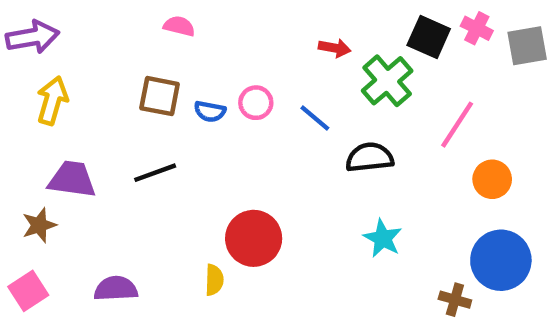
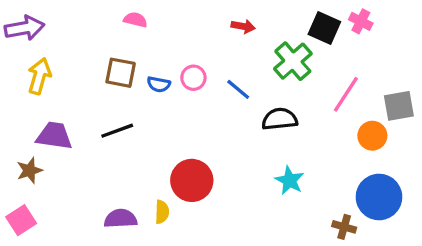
gray square: (527, 46) -> (399, 106), moved
red arrow: (335, 48) -> (243, 26), moved
purple semicircle: (116, 289) -> (121, 219), moved

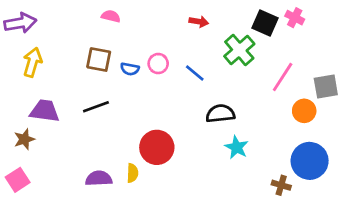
black semicircle: (280, 119) -> (220, 114), moved

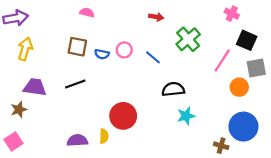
black square: (265, 23) -> (247, 40), moved
cyan star: (237, 147) -> (186, 116), turned 30

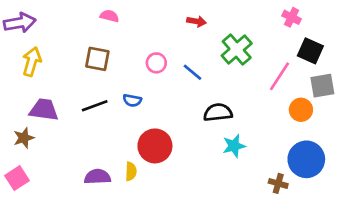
blue semicircle: (102, 54) -> (132, 100), moved

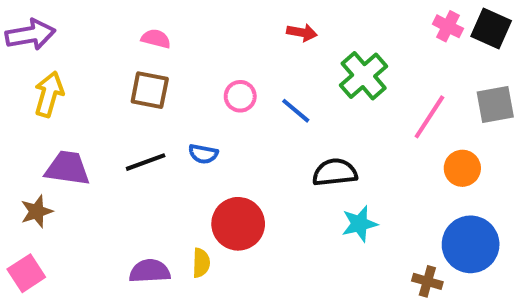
pink semicircle: (109, 16) -> (156, 39), moved
black square: (310, 51) -> (491, 28), moved
gray square: (322, 86) -> (495, 104), moved

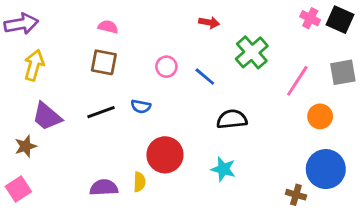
purple trapezoid: (67, 168) -> (47, 116), turned -148
cyan star: (359, 224) -> (223, 169), moved, turned 30

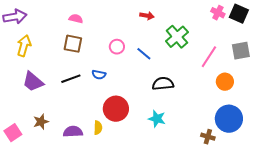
brown star: (26, 146) -> (41, 122), moved

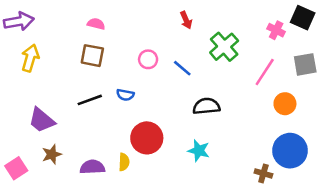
pink cross: (218, 13) -> (276, 30), moved
red arrow: (147, 16) -> (186, 20), turned 56
purple trapezoid: (33, 82) -> (42, 120), moved

